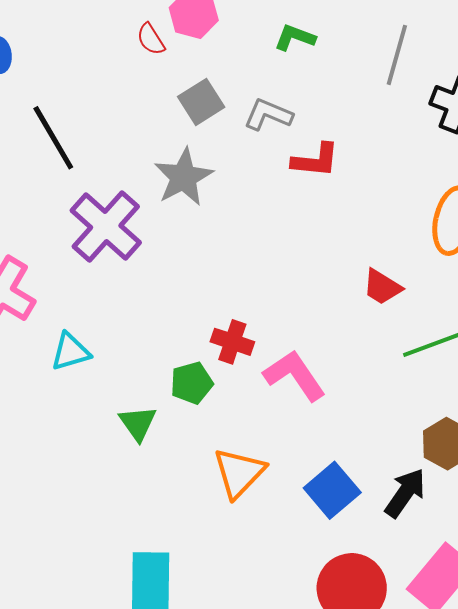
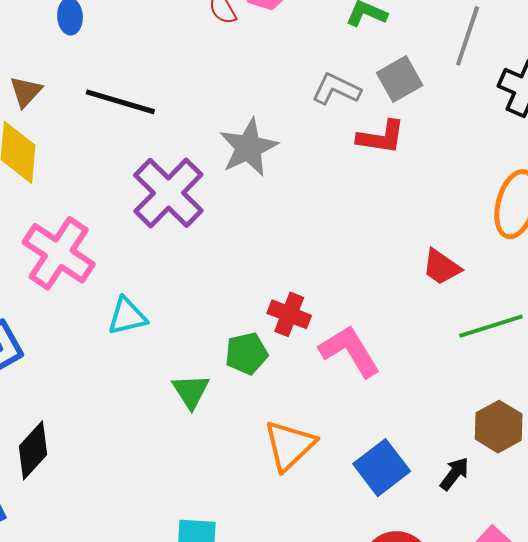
gray square: (201, 102) -> (400, 79), moved
black line: (53, 138) -> (120, 102), turned -46
black arrow: (405, 493) -> (454, 474), size x0.7

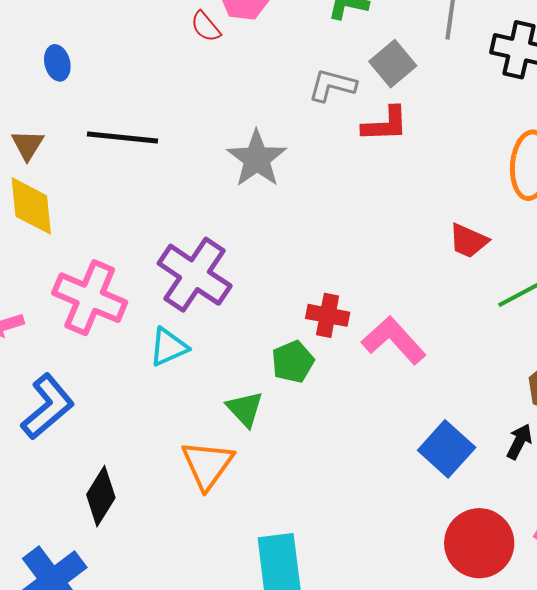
purple cross: (168, 193) -> (195, 275), moved
orange triangle: (290, 445) -> (207, 465), moved

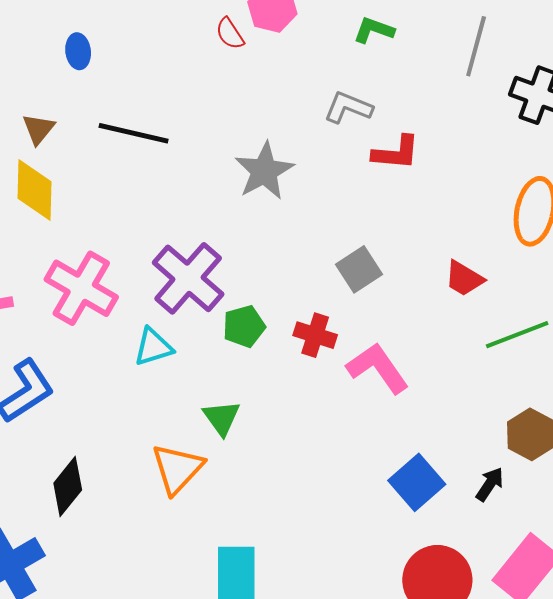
gray square: (393, 64) -> (359, 269), moved
green pentagon: (293, 362) -> (244, 326), moved

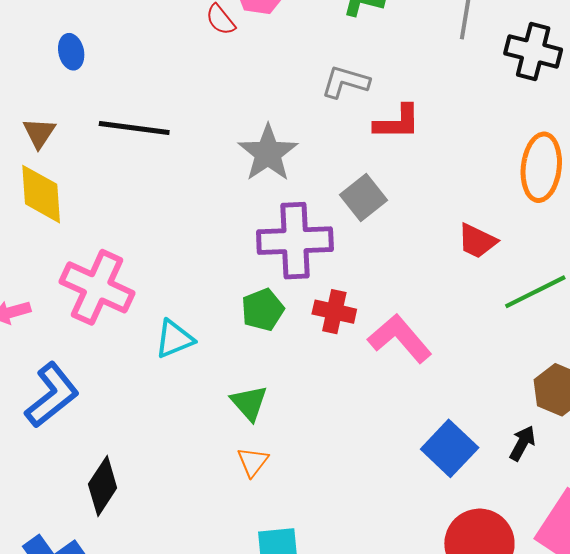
gray square: (359, 269) -> (364, 198), moved
purple cross: (188, 278) -> (295, 241), moved, turned -38
orange triangle: (177, 469) -> (253, 462), moved, size x0.6

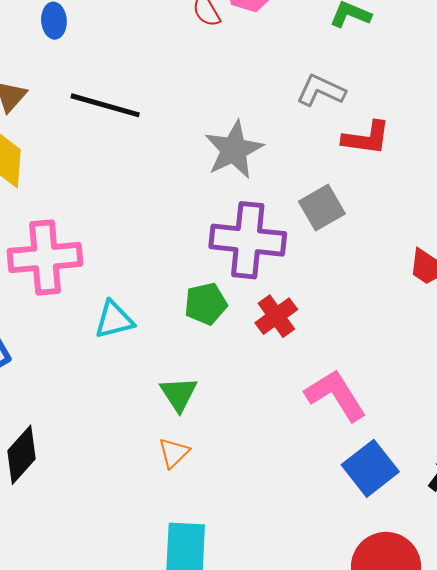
pink cross: (97, 287) -> (45, 257), turned -38
red cross: (334, 312) -> (276, 316), turned 33
pink L-shape: (400, 338) -> (336, 395), moved

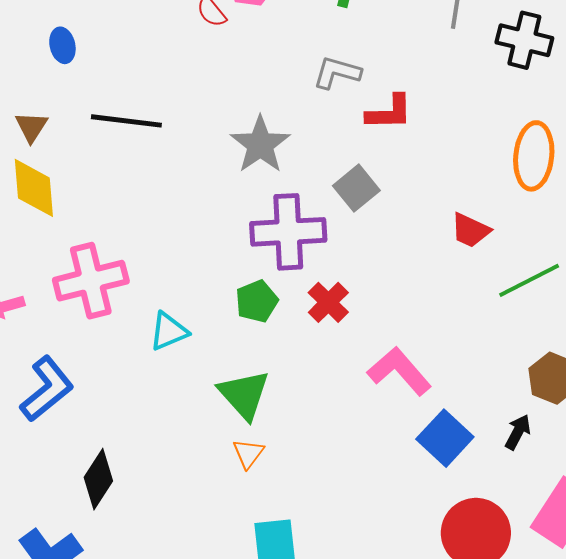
green triangle: (179, 394) -> (244, 395), size x1.4

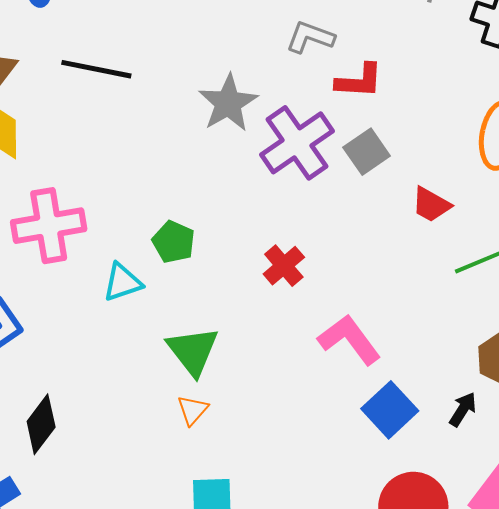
gray square: (356, 188) -> (367, 152), moved
purple cross: (288, 232) -> (297, 143), moved, turned -36
green pentagon: (257, 301) -> (174, 242), moved, turned -30

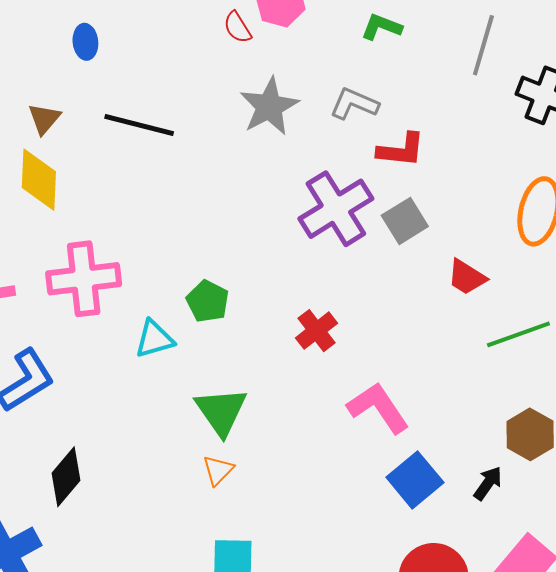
gray star: (228, 103) -> (269, 106), moved

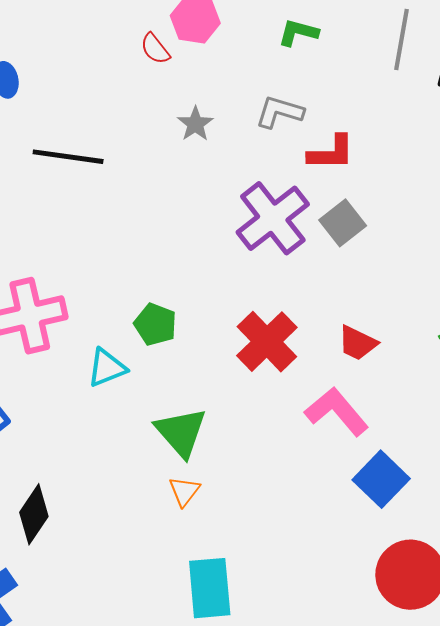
gray star: (269, 106) -> (195, 124), size x0.6
red trapezoid: (467, 277) -> (358, 343), moved
red cross: (316, 331) -> (267, 342), size x1.5

